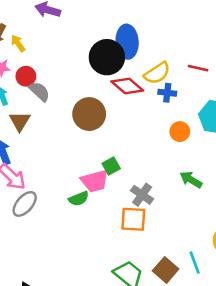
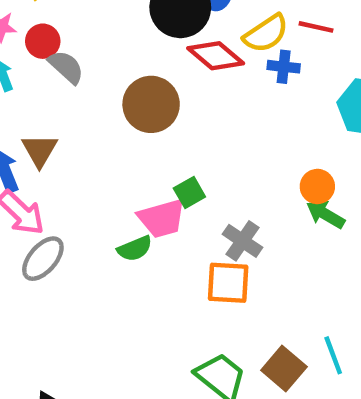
red line: (198, 68) -> (316, 27), moved
brown triangle: (20, 121) -> (40, 150), moved
orange circle: (180, 132) -> (317, 186), moved

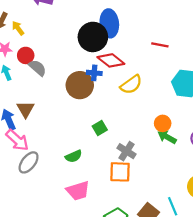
yellow semicircle: (266, 34) -> (131, 85), moved
blue cross: (284, 67) -> (94, 73), moved
pink trapezoid: (162, 218) -> (78, 191), moved

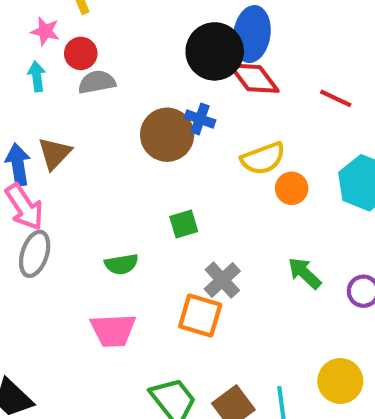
red diamond: (111, 60) -> (254, 78), moved
gray semicircle: (38, 68) -> (97, 82), turned -66
orange circle: (163, 123) -> (292, 188), moved
gray ellipse: (29, 162) -> (35, 254), turned -35

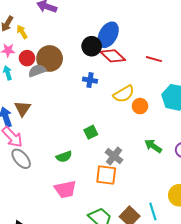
blue ellipse: (252, 34) -> (108, 35), turned 30
black circle: (215, 51) -> (92, 46), size x0.7
brown circle: (167, 135) -> (50, 58), moved
gray ellipse: (35, 254) -> (21, 159), turned -50

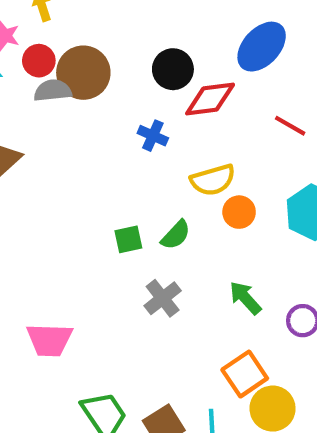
blue ellipse: (108, 35) -> (262, 47), moved
red diamond: (113, 56) -> (210, 99), turned -65
green semicircle: (64, 157) -> (176, 235), moved, turned -42
orange square: (106, 175) -> (245, 374), moved, turned 35

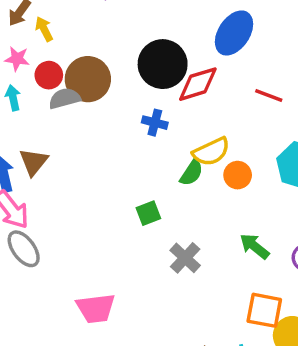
black circle: (173, 69) -> (163, 64), size x1.4
green semicircle: (176, 235) -> (191, 173), moved
orange square: (245, 374) -> (264, 310), turned -36

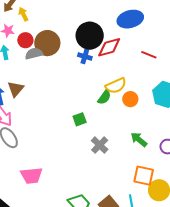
blue ellipse: (234, 33) -> (130, 19), turned 40
blue cross: (155, 123) -> (85, 56), moved
pink trapezoid: (96, 308) -> (31, 176), moved

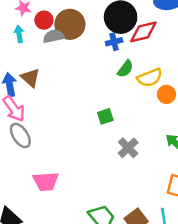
blue cross: (85, 56) -> (114, 42), turned -32
brown triangle: (16, 89) -> (30, 78), turned -30
green semicircle: (104, 97) -> (125, 69), moved

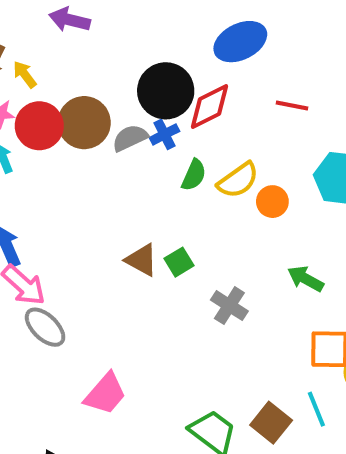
red circle: (44, 20) -> (39, 126), size x1.5
gray semicircle: (54, 36) -> (130, 138), moved
brown triangle: (30, 78) -> (141, 260), moved
pink trapezoid: (46, 181) -> (105, 394), turned -32

